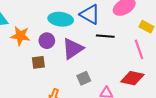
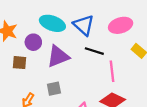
pink line: (139, 49) -> (112, 71), moved
gray square: (84, 78) -> (54, 89), moved

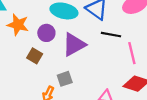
brown square: (20, 63) -> (35, 56), turned 32
gray square: (54, 89) -> (65, 79), moved

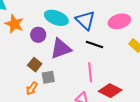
pink line: (132, 53) -> (90, 72), moved
brown square: (35, 56) -> (35, 65), moved

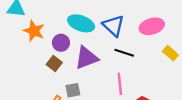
brown square: (35, 65) -> (54, 63), moved

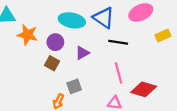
yellow rectangle: (170, 53) -> (163, 36), turned -56
purple triangle: (86, 58) -> (82, 53), size x0.6

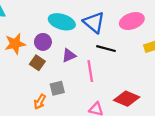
orange star: (27, 35) -> (15, 44), moved, turned -30
pink line: (119, 73) -> (90, 71), moved

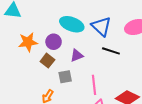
pink line: (90, 71) -> (94, 85), moved
gray square: (57, 88) -> (65, 77), moved

